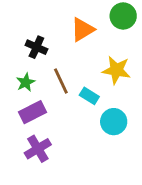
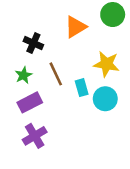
cyan rectangle: (89, 96) -> (82, 88), turned 42
cyan circle: (114, 122) -> (105, 99), moved

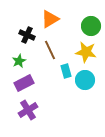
green circle: (113, 15) -> (91, 26), moved
orange triangle: (76, 27) -> (50, 19), moved
brown line: (56, 74) -> (50, 50), moved

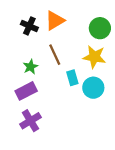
black cross: (27, 35) -> (29, 26), moved
green star: (19, 61) -> (31, 67), moved

